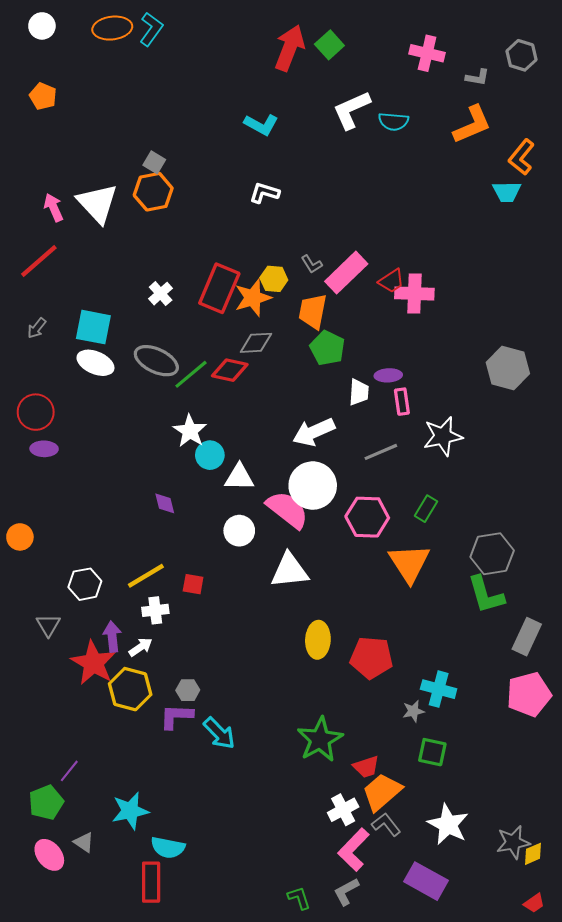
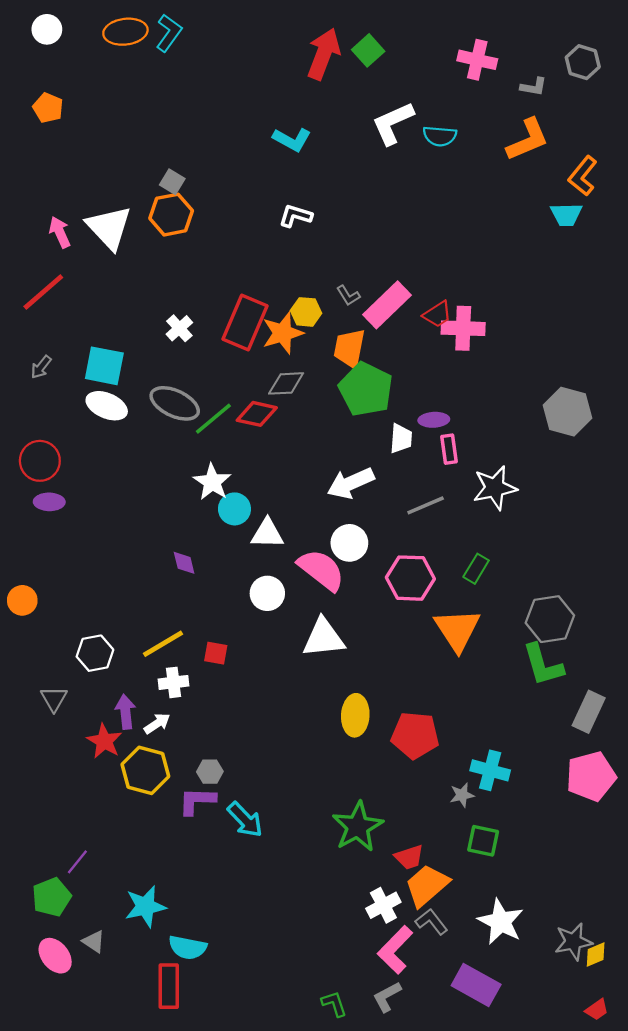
green pentagon: (327, 348) -> (366, 389), size x1.4
white circle: (313, 486) -> (349, 543), size x0.7
red star: (93, 663) -> (104, 741), size x0.7

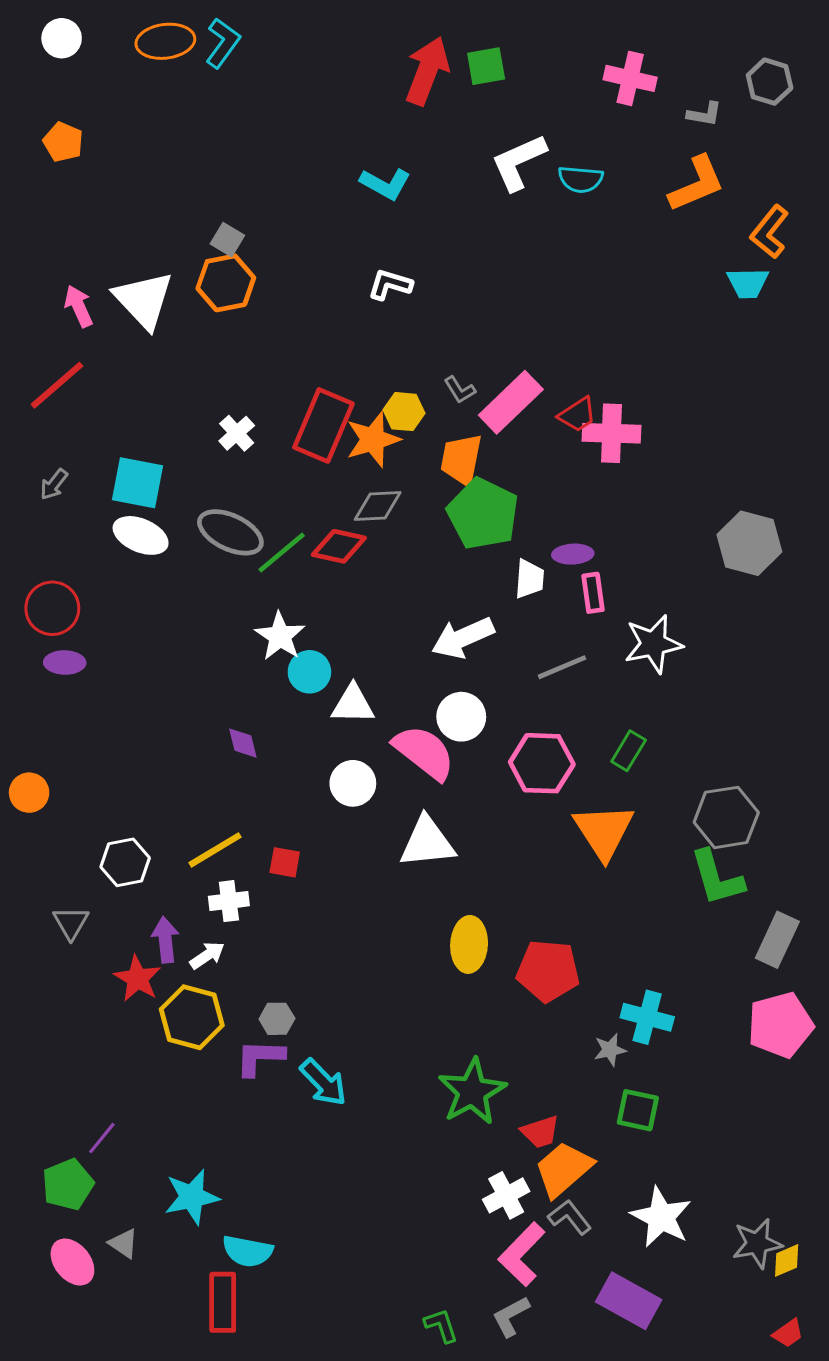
green square: (368, 50) -> (486, 66), turned 32

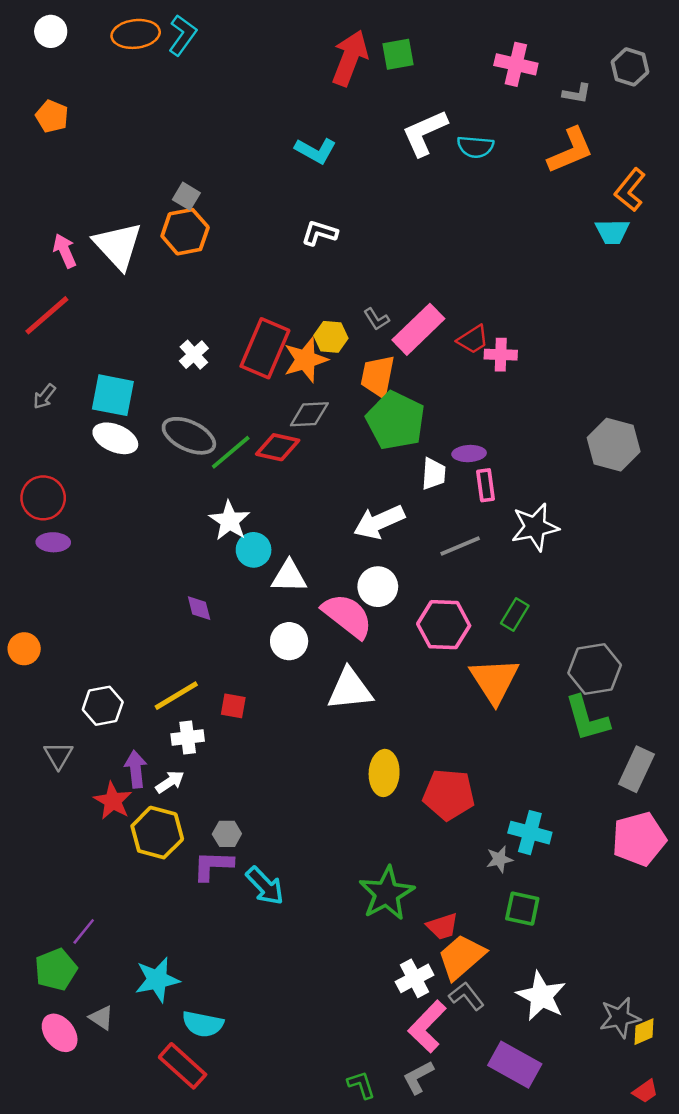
pink cross: (612, 433) -> (501, 355), size x0.7
red rectangle: (223, 1302) -> (183, 1066), turned -48

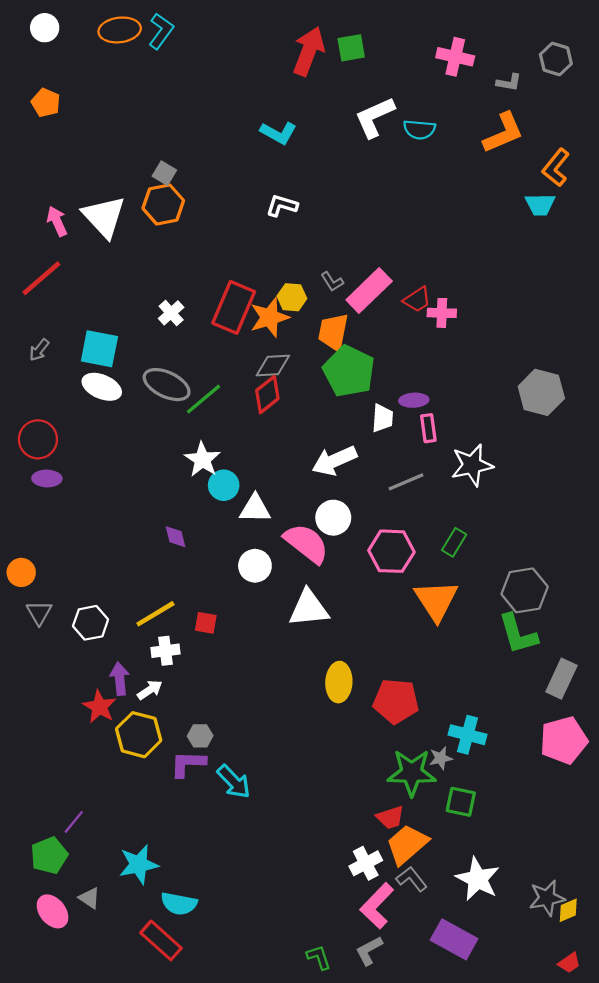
red diamond: (278, 447) -> (267, 395), moved, turned -51
gray triangle: (58, 755) -> (39, 613), moved
green star: (387, 893) -> (412, 773), moved, turned 30

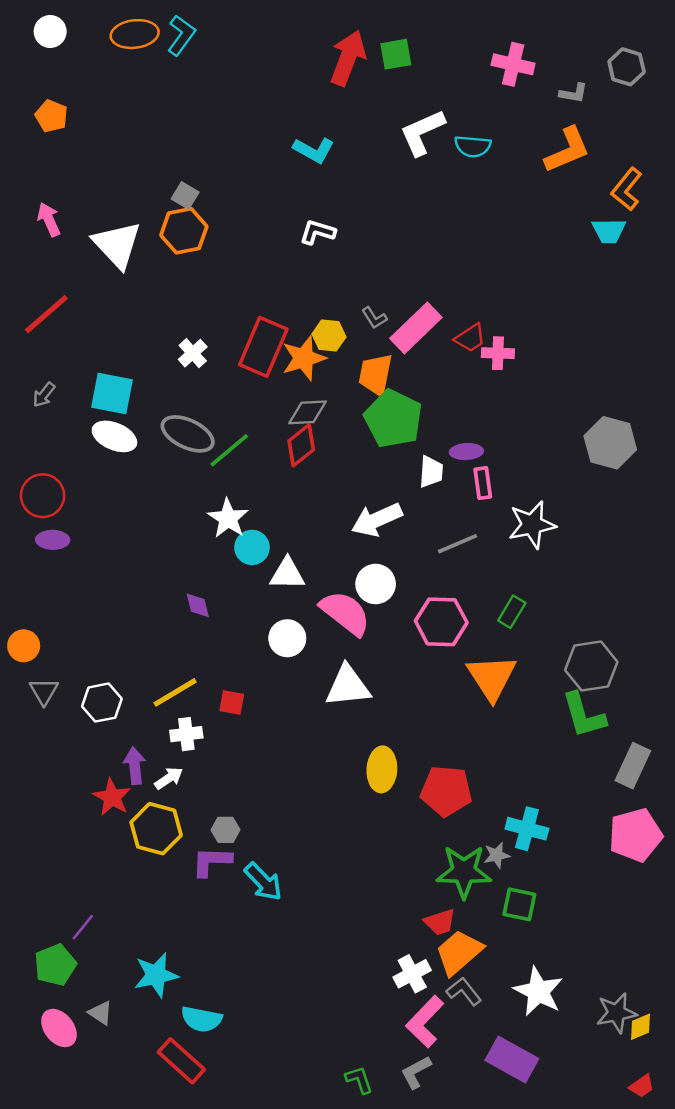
pink arrow: (57, 221) -> (49, 219), moved

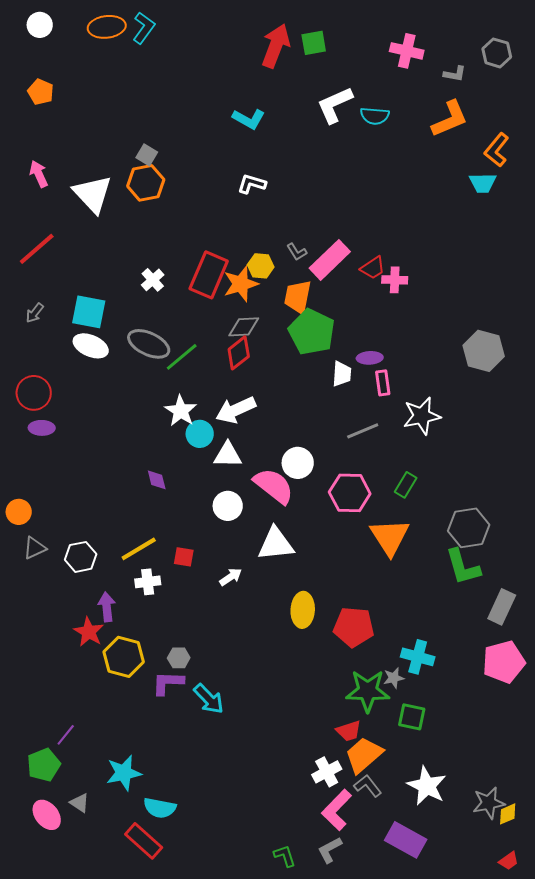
white arrow: (377, 520) -> (236, 410), moved
gray triangle: (44, 691) -> (35, 548), turned 35
white arrow: (169, 778) -> (231, 577), moved

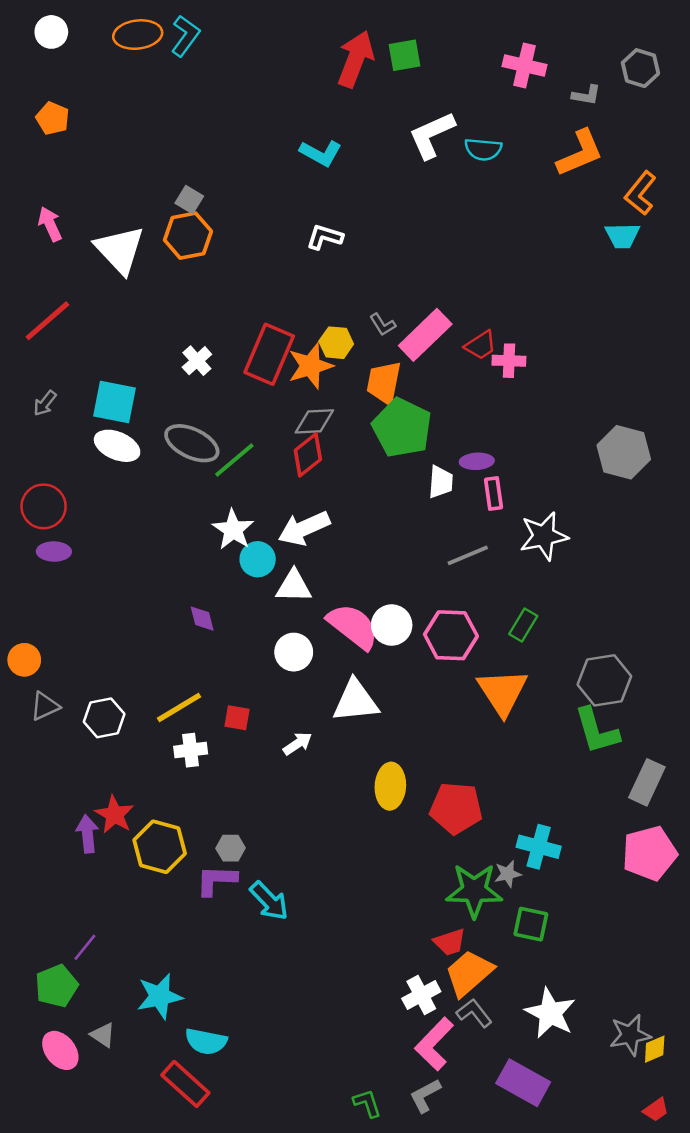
white circle: (298, 463) -> (392, 625), moved
purple arrow: (107, 607) -> (87, 834), moved

